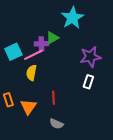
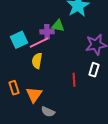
green triangle: (52, 38) -> (58, 26), turned 40
red line: (53, 98) -> (74, 80), moved
gray semicircle: (56, 124) -> (48, 112), moved

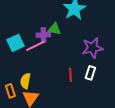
yellow semicircle: (37, 61) -> (25, 81), moved
red line: (74, 80) -> (70, 75), moved

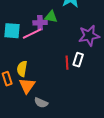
cyan square: (15, 43) -> (12, 31), turned 30
white rectangle: (90, 73) -> (78, 60), moved

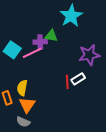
cyan square: (12, 31) -> (12, 50), turned 30
white rectangle: (78, 60) -> (78, 79), turned 40
gray semicircle: (41, 103) -> (23, 122), moved

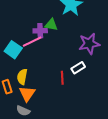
cyan square: (12, 50) -> (13, 50), moved
red line: (67, 82) -> (62, 78), moved

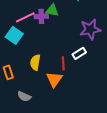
pink line: (32, 42) -> (25, 17), moved
yellow semicircle: (22, 77) -> (35, 62), moved
orange triangle: (27, 94) -> (54, 79), moved

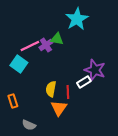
purple cross: (41, 16) -> (46, 45), turned -32
purple star: (90, 29) -> (95, 70), moved, turned 30
yellow semicircle: (35, 62) -> (51, 89), moved

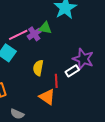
yellow semicircle: (51, 89) -> (38, 68), moved
orange triangle: (59, 108) -> (47, 97), turned -30

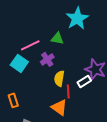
purple cross: (34, 34) -> (47, 59), moved
yellow semicircle: (38, 68) -> (59, 78), moved

